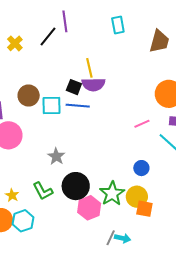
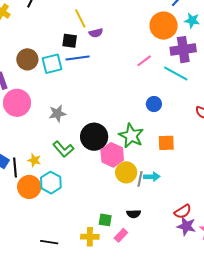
purple semicircle: (93, 84) -> (96, 33), moved, size x0.6
gray star: (56, 156) -> (57, 113), moved, turned -30
yellow circle: (137, 197) -> (126, 172), moved

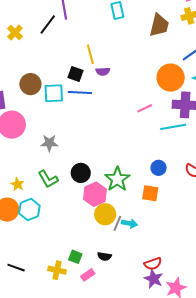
cyan line: (176, 73) -> (173, 127), turned -50
blue circle: (154, 104) -> (159, 168), moved
black circle: (94, 137) -> (81, 173), size x0.7

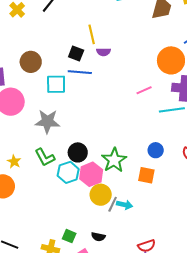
cyan square: (54, 93) -> (56, 84), moved
gray star: (49, 143) -> (47, 121), size x1.4
cyan hexagon: (29, 209) -> (68, 172), moved

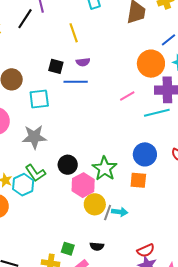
yellow line: (92, 34) -> (74, 33), moved
blue line: (80, 72) -> (76, 82), moved
blue circle: (156, 150) -> (145, 154), size x1.5
cyan hexagon: (68, 172) -> (23, 185), moved

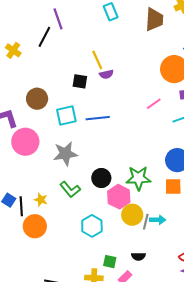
yellow line: (74, 33) -> (97, 60), moved
blue line: (76, 82) -> (98, 118), moved
green star: (105, 169) -> (138, 178), turned -30
cyan hexagon: (23, 185) -> (92, 226), moved

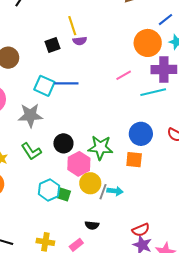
black square: (80, 81) -> (53, 45), turned -35
cyan square: (66, 115) -> (44, 86), moved, turned 30
green square: (110, 262) -> (64, 194), moved

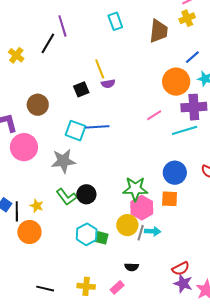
black circle: (63, 143) -> (86, 194), moved
pink hexagon: (79, 164) -> (142, 208), moved

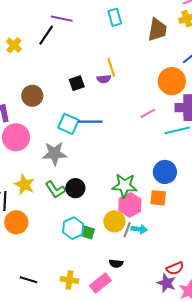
purple line: (62, 26) -> (62, 19), turned -65
yellow line: (100, 69) -> (111, 67), moved
yellow star: (37, 206) -> (24, 185), moved, size x1.5
red semicircle: (181, 269) -> (175, 268), moved
pink rectangle: (117, 287) -> (100, 283), size x1.5

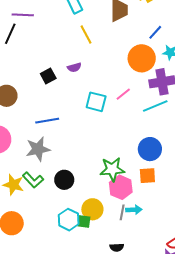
yellow line: (111, 67) -> (86, 35), moved
blue line: (90, 122) -> (47, 121), moved
cyan square: (68, 124) -> (96, 102), moved
green L-shape: (55, 190) -> (33, 180), moved
yellow circle: (114, 221) -> (92, 209), moved

